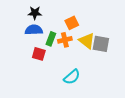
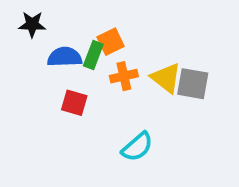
black star: (35, 13) -> (32, 24), moved
orange square: (72, 23) -> (111, 42), moved
green rectangle: (51, 39) -> (93, 55), moved

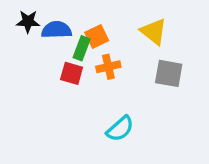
blue semicircle: (65, 57) -> (56, 30), moved
yellow triangle: (166, 78) -> (154, 32), moved
red square: (74, 103) -> (72, 73), moved

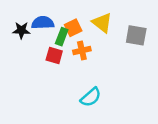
black star: (28, 22) -> (21, 30), moved
yellow triangle: (154, 32) -> (102, 23), moved
gray square: (169, 73) -> (136, 35), moved

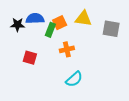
yellow triangle: (102, 23) -> (83, 18), turned -30
orange cross: (82, 50) -> (67, 49), moved
red square: (54, 56) -> (30, 58), moved

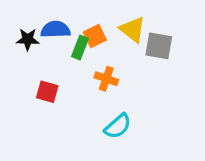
yellow triangle: (83, 18) -> (133, 29), turned 30
gray square: (111, 29) -> (159, 46), moved
orange cross: (67, 49) -> (106, 79), turned 32

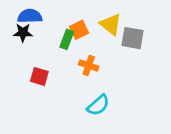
blue semicircle: (55, 29) -> (30, 16), moved

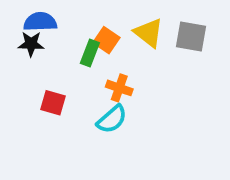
orange square: (79, 30) -> (106, 40), turned -30
gray square: (133, 38) -> (191, 36), moved
cyan semicircle: (98, 105) -> (112, 119), moved

